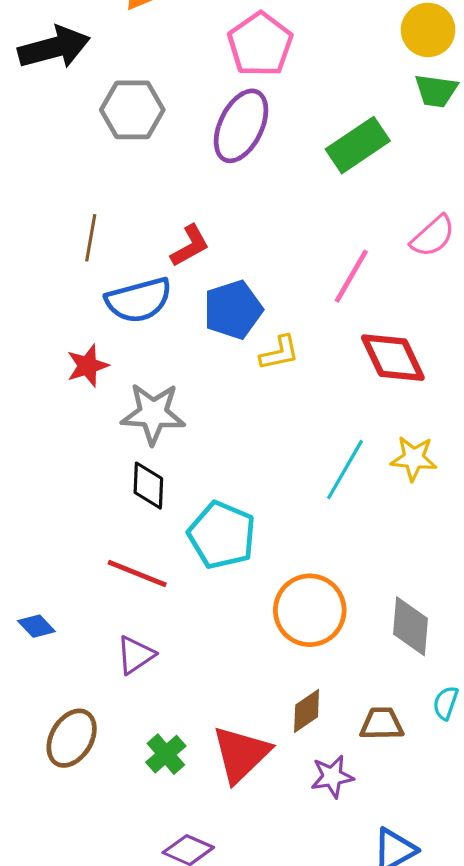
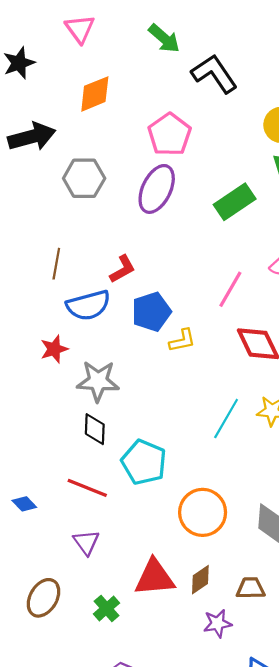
blue diamond: (36, 626) -> (24, 504), moved
purple triangle: (136, 655) -> (86, 542), turned -32
red triangle: (241, 754) -> (155, 578), moved, turned 39

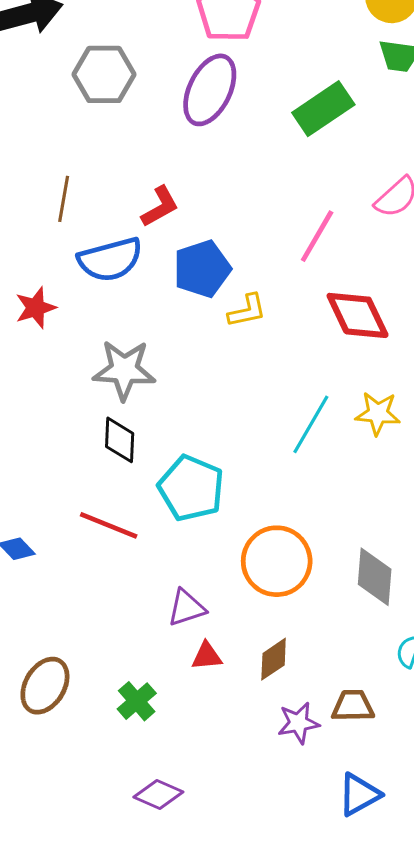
red star: (54, 349) -> (36, 308), moved
purple triangle: (86, 542) -> (186, 608), moved, turned 48
red triangle: (155, 578) -> (207, 656), size x0.5
brown trapezoid: (251, 588) -> (353, 706), moved

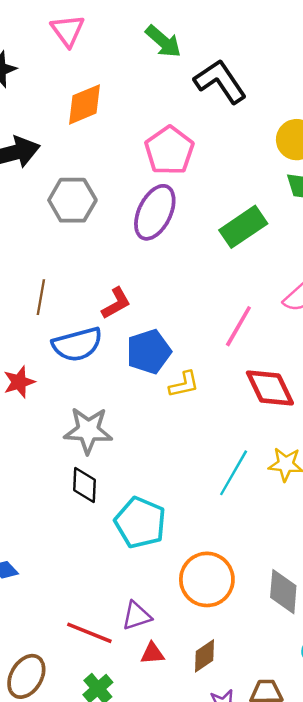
red line: (109, 525) -> (89, 633), moved

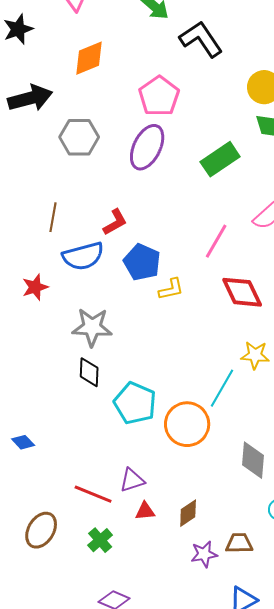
blue pentagon: (149, 352) -> (142, 262), turned -30
cyan line: (234, 473) -> (222, 388), moved
orange circle: (207, 579) -> (187, 424), moved

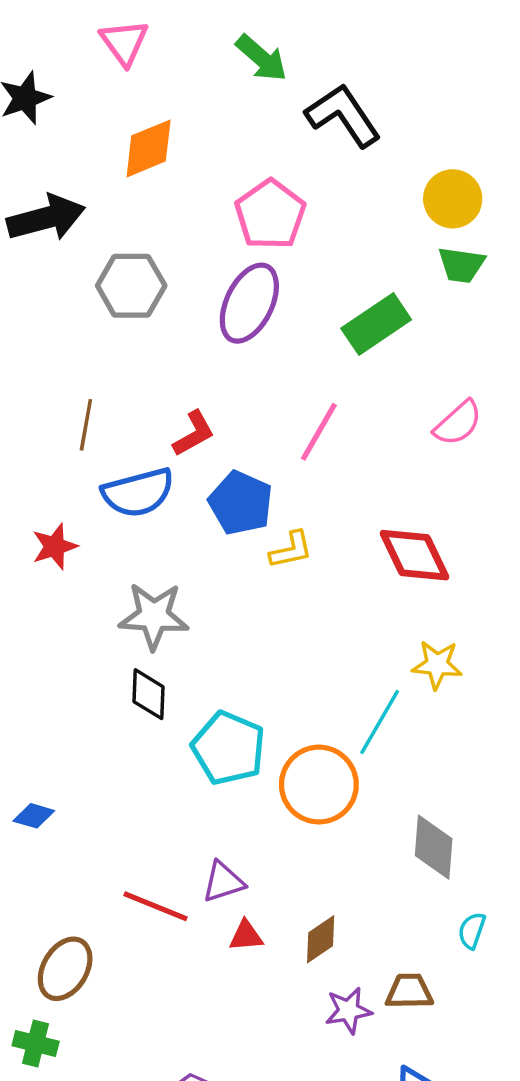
pink line: (216, 241) -> (319, 432), moved
blue diamond: (23, 442) -> (34, 816), turned -30
green cross: (100, 540) -> (36, 1044), moved, turned -35

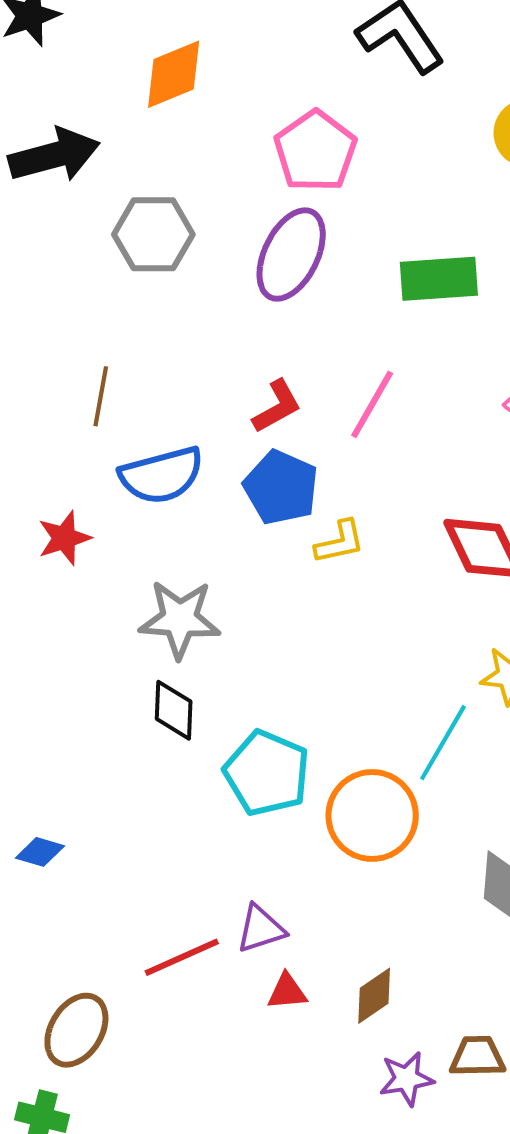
green rectangle: (376, 324) -> (439, 279), turned 30
red L-shape: (194, 433) -> (277, 406), moved
red line: (155, 906) -> (182, 957), turned -46

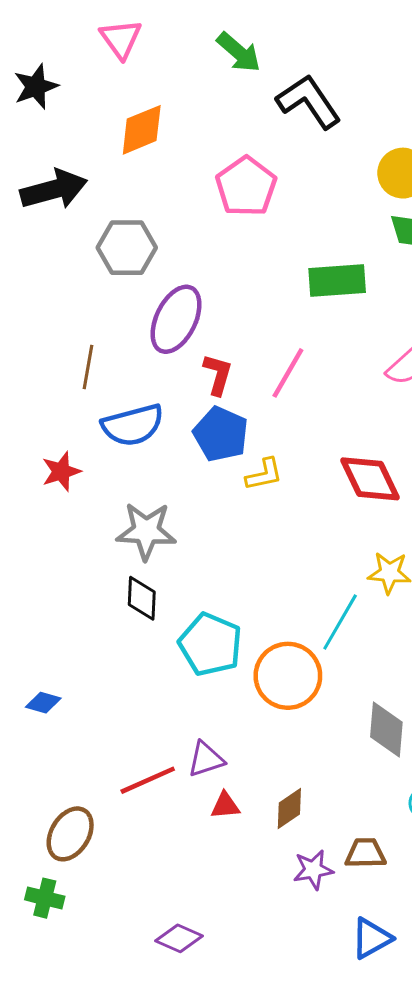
purple ellipse: (291, 255) -> (176, 319), moved
red L-shape: (277, 406) -> (218, 374), turned -45

